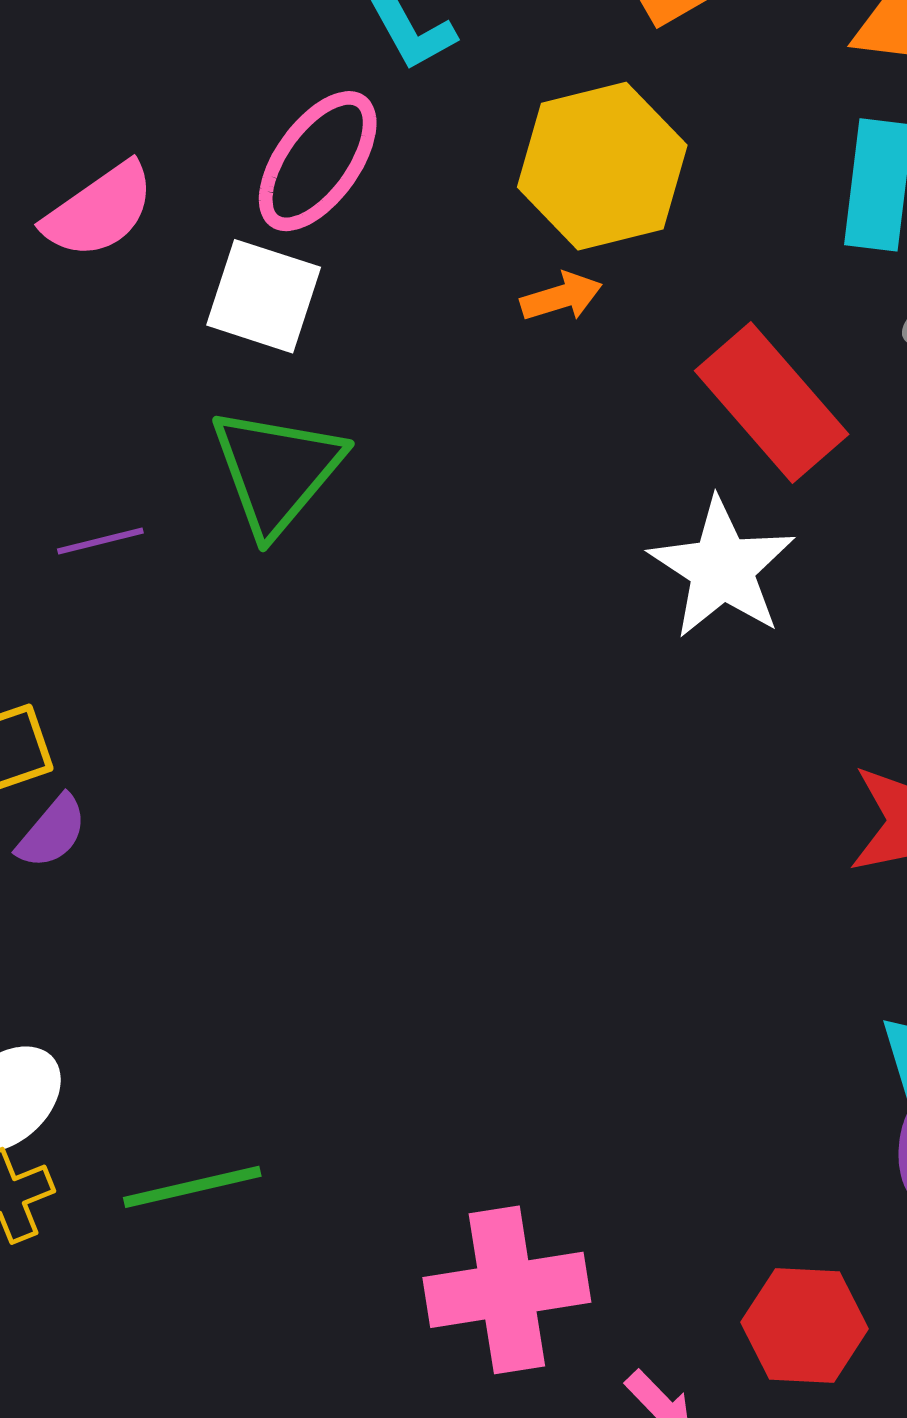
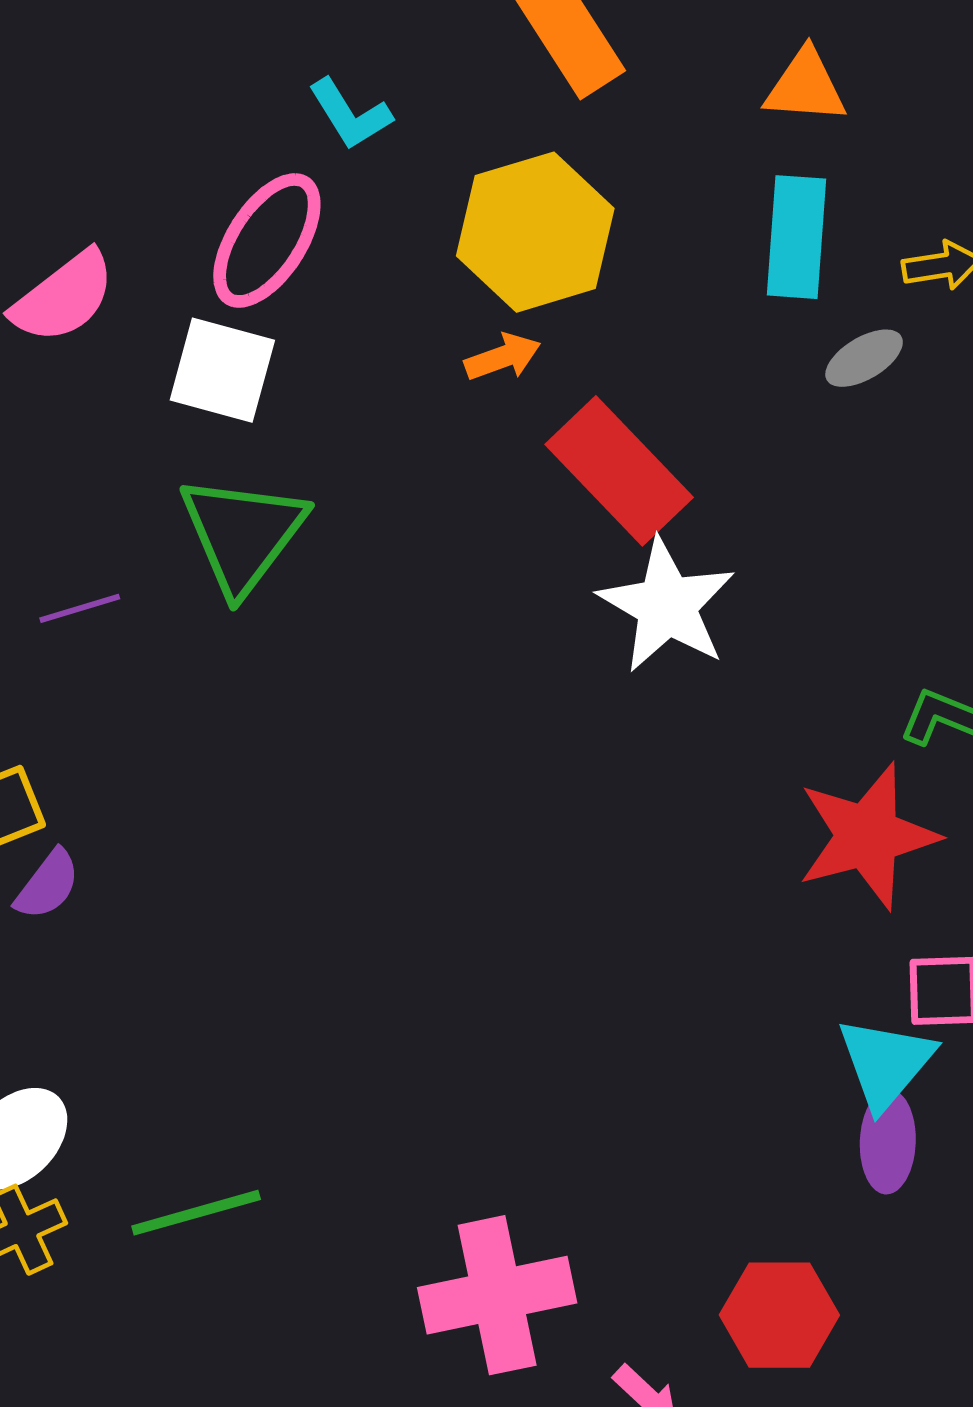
red rectangle: (772, 403) -> (619, 471), moved

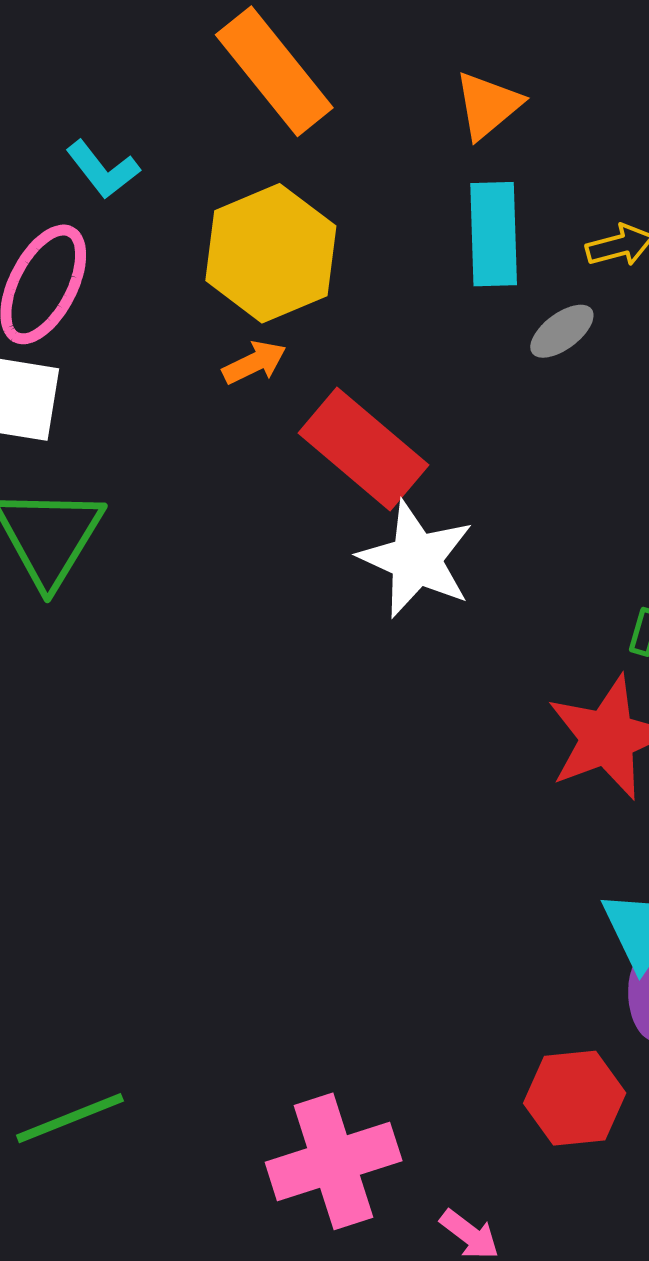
orange triangle: (805, 86) -> (488, 105), turned -38
red hexagon: (779, 1315) -> (575, 1098), moved

